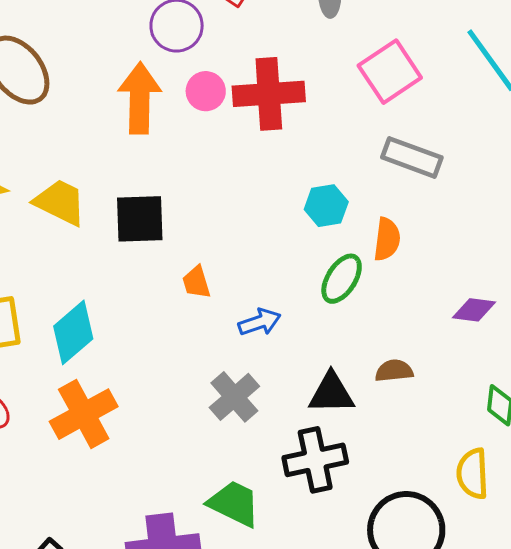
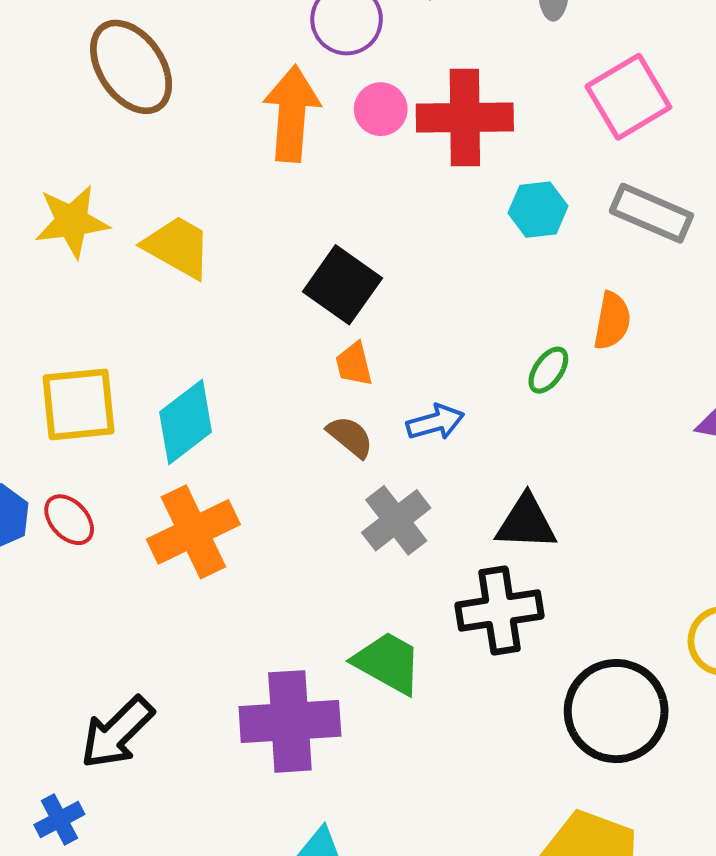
cyan hexagon: (326, 206) -> (538, 210), moved
black square: (140, 219) -> (342, 285), moved, turned 34
green ellipse: (342, 279) -> (548, 370), size x0.7
brown semicircle: (394, 371) -> (350, 437), moved, turned 42

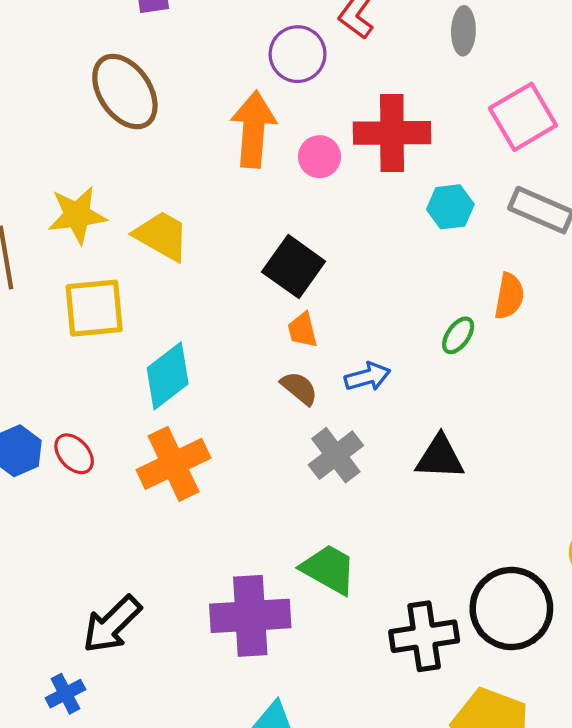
pink circle: (381, 109) -> (320, 157), moved
yellow square: (78, 404) -> (94, 308), moved
black cross: (500, 611) -> (424, 636), moved

